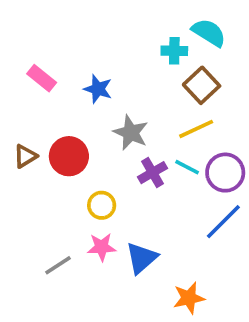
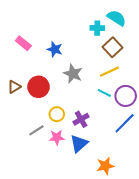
purple cross: (152, 173) -> (81, 119), moved
gray line: (58, 265) -> (36, 130), moved

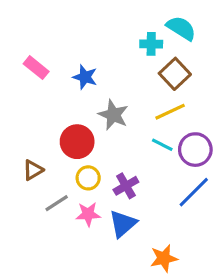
brown triangle: (14, 87) -> (33, 170), moved
red circle: (38, 87) -> (77, 142), moved

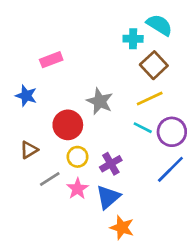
pink rectangle: (36, 68) -> (51, 60), moved, turned -60
blue star: (85, 77) -> (26, 96), moved
pink star: (88, 214) -> (78, 189), turned -30
orange star: (164, 258) -> (122, 228), moved, turned 30

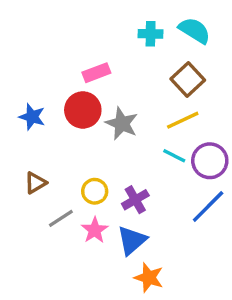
cyan cross: (133, 39) -> (151, 34), moved
pink rectangle: (51, 60) -> (96, 73), moved
red circle: (68, 125) -> (83, 110), moved

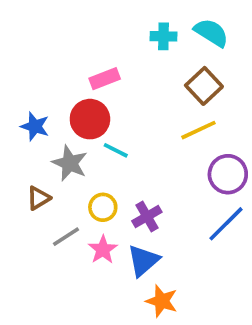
gray star: (122, 124) -> (70, 163), moved
cyan line: (174, 156) -> (116, 150), moved

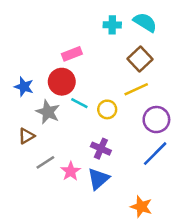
yellow circle: (103, 207) -> (107, 109), moved
purple cross: (147, 216) -> (101, 149), turned -36
orange star: (162, 301) -> (141, 207), moved

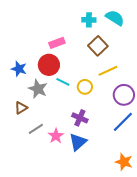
brown square: (140, 59) -> (98, 46), moved
orange star: (141, 207) -> (124, 162), moved

